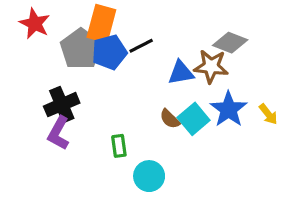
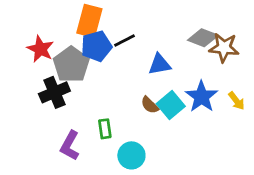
red star: (35, 24) -> (40, 49), moved
gray pentagon: (81, 49) -> (71, 64), moved
brown star: (211, 66) -> (224, 48), moved
purple L-shape: (59, 133) -> (70, 146), moved

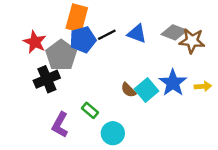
blue triangle: (160, 64) -> (137, 34), moved, turned 30
yellow arrow: (237, 101) -> (203, 86), turned -56
green rectangle: (105, 129) -> (90, 110), turned -42

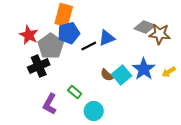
blue triangle: (137, 34) -> (107, 38), moved, turned -42
black line: (107, 35) -> (89, 46), moved
yellow arrow: (203, 86) -> (169, 72), turned 152

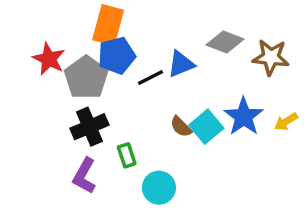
gray diamond: (145, 27) -> (225, 42), moved
black cross: (39, 66) -> (89, 127), moved
green rectangle: (75, 92) -> (127, 155), turned 32

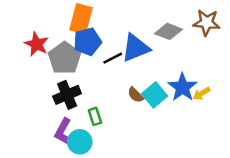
brown star: (271, 57) -> (207, 23), moved
blue triangle: (181, 64) -> (136, 48), size x1.4
yellow arrow: (286, 122) -> (202, 94), moved
cyan circle: (159, 188) -> (80, 142), moved

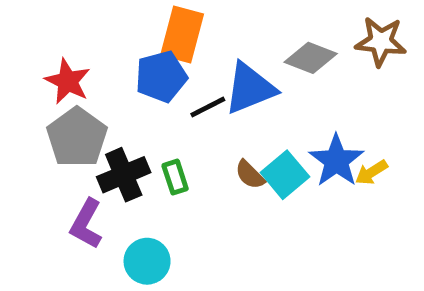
orange rectangle: (81, 19) -> (182, 35), moved
gray pentagon: (65, 58) -> (77, 137), moved
green rectangle: (95, 116) -> (175, 177), moved
purple L-shape: (63, 132) -> (86, 224), moved

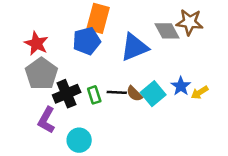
brown star: (381, 42) -> (190, 22), moved
gray diamond: (311, 58) -> (167, 31), turned 40
black line: (208, 107) -> (117, 92), moved, turned 30
blue star: (336, 161) -> (181, 86), size x0.7

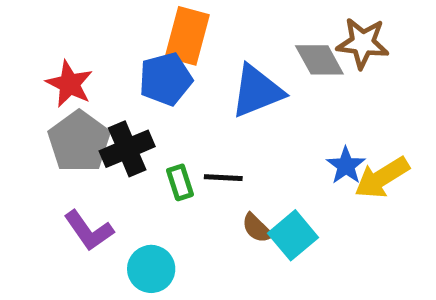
yellow arrow: (200, 92) -> (382, 178), size x1.6
black cross: (67, 94) -> (127, 149), moved
brown semicircle: (134, 94) -> (257, 228), moved
cyan square: (153, 94) -> (293, 235), moved
purple L-shape: (46, 120) -> (89, 231), turned -64

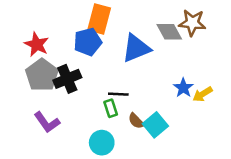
yellow arrow: (382, 178) -> (203, 94), size x0.7
green rectangle: (180, 182) -> (111, 108), moved
cyan circle: (151, 269) -> (102, 143), moved

